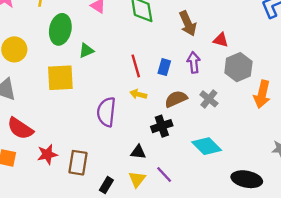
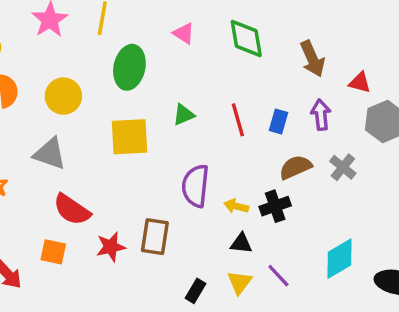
green triangle: (86, 51) -> (184, 115), moved
yellow arrow: (138, 94) -> (236, 206), moved
cyan diamond: (207, 146) -> (339, 259), moved, turned -76
brown rectangle: (78, 163) -> (155, 237), moved

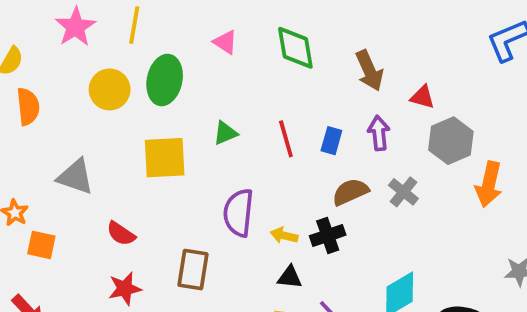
yellow circle: (63, 96) -> (110, 89), moved
red semicircle: (72, 210) -> (121, 234), moved, size x0.7
red star: (111, 247) -> (125, 289), moved
orange square: (53, 252) -> (41, 245), moved

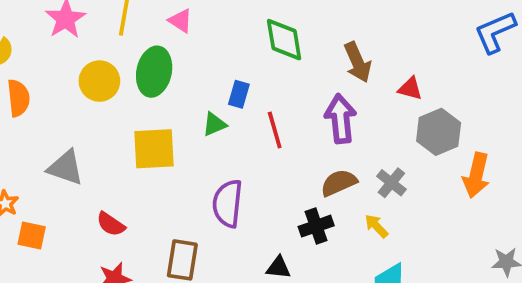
pink triangle: (225, 42) -> (180, 21), moved
purple arrow: (379, 133) -> (341, 119), moved, size x1.4
blue rectangle: (331, 141) -> (239, 94), moved
yellow arrow: (284, 235) -> (376, 226), moved, turned 32

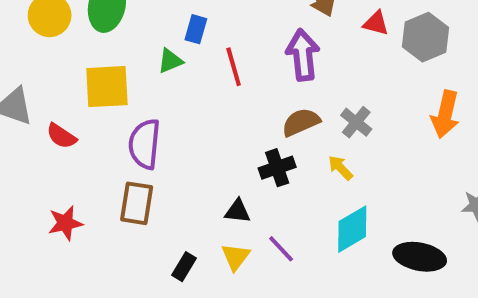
gray hexagon: (439, 132) -> (426, 37), moved
purple semicircle: (228, 203) -> (145, 144), moved
red semicircle: (111, 224) -> (61, 136), moved

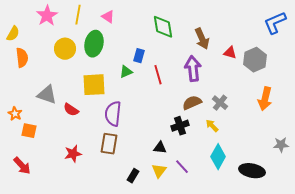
cyan diamond: (352, 229) -> (218, 157), turned -30

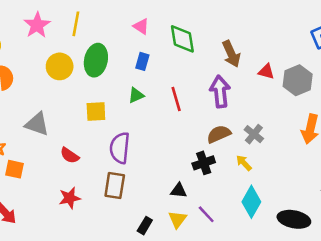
pink triangle: (108, 17) -> (141, 26), moved
blue rectangle: (139, 56) -> (142, 61), moved
yellow square: (94, 85) -> (96, 112), size x0.7
red semicircle: (71, 110) -> (70, 155), moved

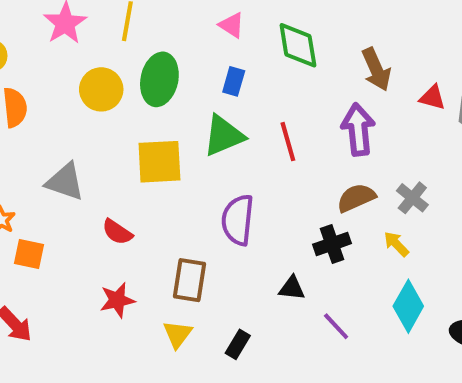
green triangle: (136, 95) -> (224, 136), size x1.6
yellow square: (96, 112) -> (159, 162), size x1.4
purple semicircle: (120, 148) -> (238, 220), moved
yellow triangle: (177, 219) -> (177, 334), moved

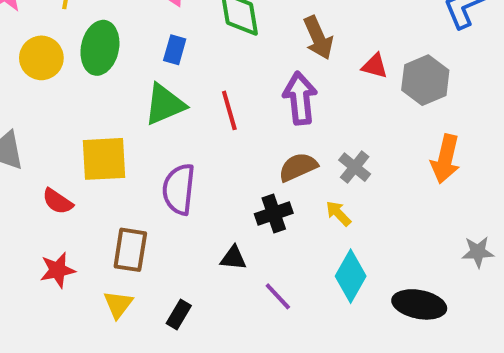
yellow square: (159, 162) -> (104, 159), moved

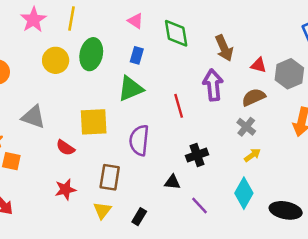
red line: (229, 110) -> (179, 106), moved
brown semicircle: (298, 167) -> (254, 97), moved
yellow arrow: (338, 213) -> (252, 155), moved, turned 98

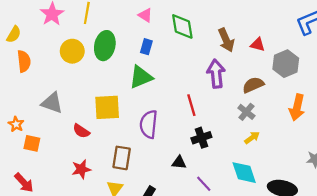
red triangle: (259, 65) -> (258, 44), moved
red line: (179, 106) -> (191, 105), moved
cyan diamond: (244, 193) -> (244, 173), turned -48

